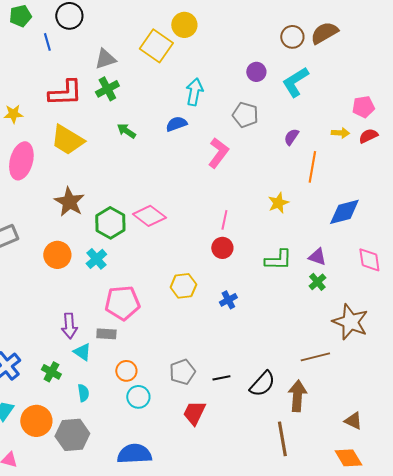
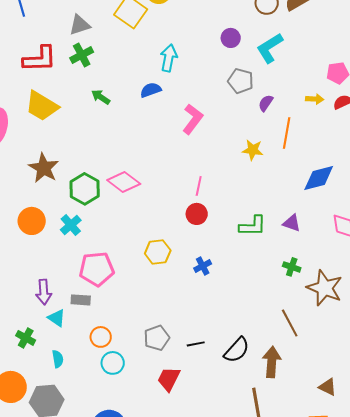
gray pentagon: (245, 115) -> (241, 81), moved
yellow star: (278, 203) -> (253, 150), moved, turned 30
green cross: (317, 282) -> (292, 267), moved, turned -30
brown line: (315, 357) -> (290, 323), turned 76

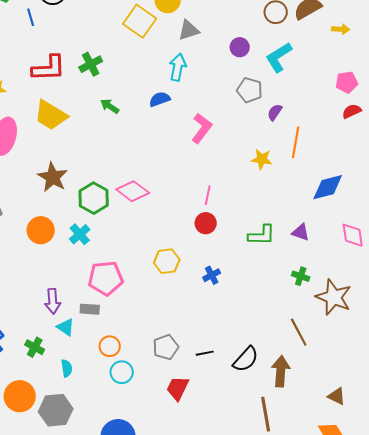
gray triangle: (80, 25) -> (189, 30), moved
yellow arrow: (315, 99) -> (341, 29), moved

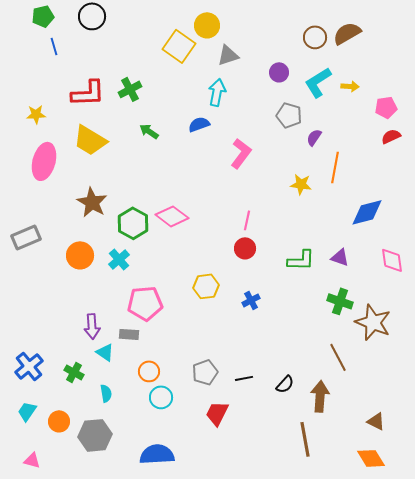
blue line: (31, 17) -> (54, 46), moved
yellow arrow: (341, 29) -> (350, 86), moved
green cross: (301, 276) -> (340, 301), size x1.4
black semicircle: (246, 359) -> (285, 384), size x0.7
orange circle: (20, 396) -> (59, 421), size x0.7

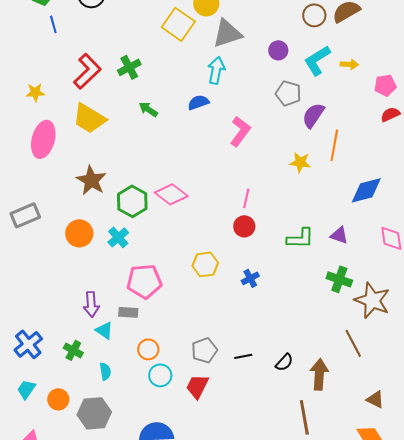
gray triangle: (228, 55) -> (227, 33), size x1.4
red L-shape: (88, 93) -> (87, 71), turned -42
purple semicircle: (314, 137) -> (313, 115), size x1.5
brown line: (338, 357) -> (353, 343), moved
red trapezoid: (217, 413) -> (197, 386), moved

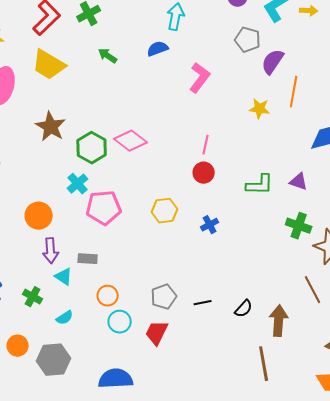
orange circle: (79, 233) -> (39, 216), moved
pink pentagon: (144, 281) -> (104, 208), moved
cyan semicircle: (105, 371) -> (65, 318), turned 66

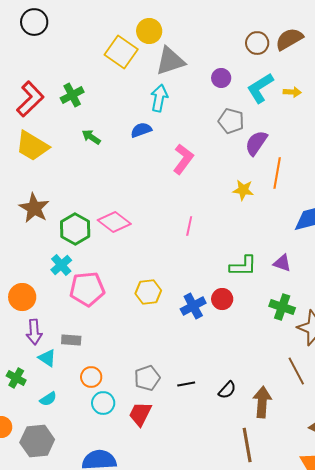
red circle: (204, 173) -> (222, 299), moved
blue cross: (210, 225) -> (193, 306), size x1.4

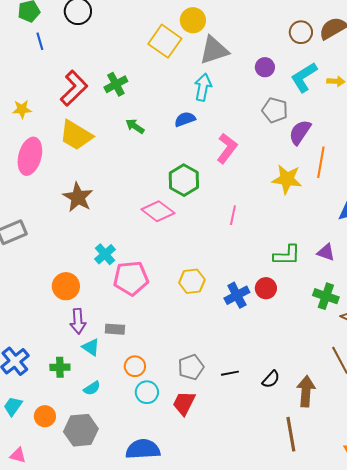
yellow star: (243, 190) -> (287, 179), size x1.4
green hexagon: (75, 229) -> (184, 180), moved
green cross: (16, 378) -> (60, 367), turned -30

